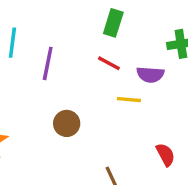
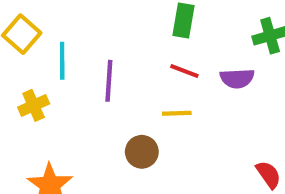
yellow line: (129, 100) -> (177, 113), moved

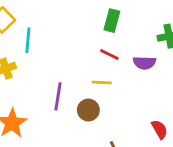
purple line: (109, 81) -> (58, 96), moved
brown circle: (142, 152) -> (88, 110), moved

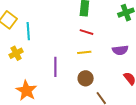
purple semicircle: (144, 63) -> (120, 50), moved
brown circle: (88, 110) -> (86, 78), moved

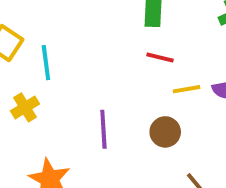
yellow line: (84, 52) -> (187, 89), moved
brown circle: (86, 78) -> (165, 132), moved

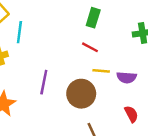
brown circle: (165, 132) -> (81, 94), size x1.5

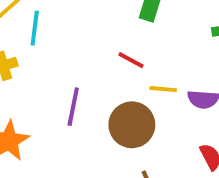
red line: (90, 47) -> (131, 60), moved

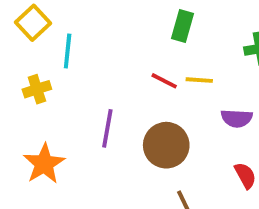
yellow line: (163, 89) -> (199, 80), moved

